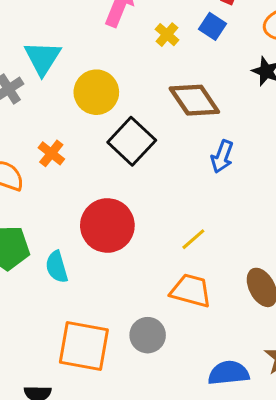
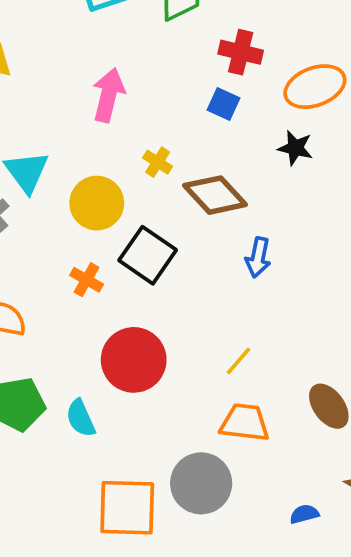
yellow cross: (167, 35) -> (158, 162), moved
orange cross: (51, 153) -> (87, 280), moved
gray circle: (148, 335) -> (201, 483), size x1.4
blue semicircle: (229, 373) -> (304, 514), size x0.6

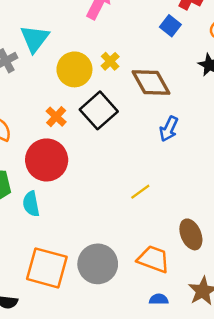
yellow cross: (158, 162) -> (110, 61), moved
red circle: (134, 360) -> (47, 160), moved
orange trapezoid: (245, 423) -> (153, 259), moved

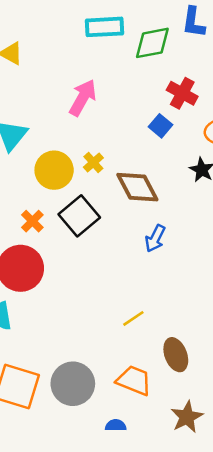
yellow line: (140, 192) -> (133, 318), moved
blue semicircle: (159, 299) -> (116, 425), moved

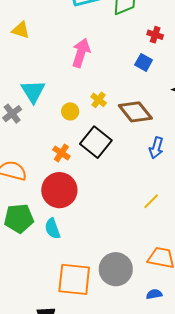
red cross: (182, 93) -> (155, 35), size x0.7
yellow circle: (54, 170) -> (70, 111), size x0.6
yellow line: (133, 318) -> (151, 201), moved

